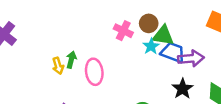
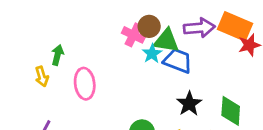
pink cross: (123, 31) -> (133, 35), moved
purple arrow: (191, 58) -> (199, 28), moved
green arrow: (71, 60) -> (57, 55), moved

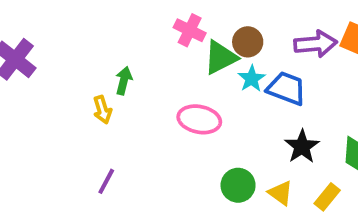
pink cross: (133, 35) -> (190, 30), moved
green triangle: (166, 41) -> (221, 57), moved, turned -36
pink ellipse: (85, 84) -> (199, 119), moved, turned -72

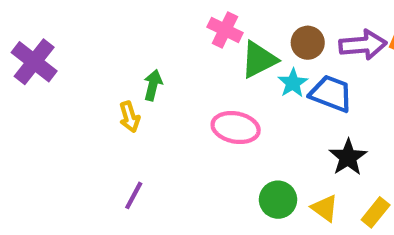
brown circle: (248, 42) -> (308, 43), moved

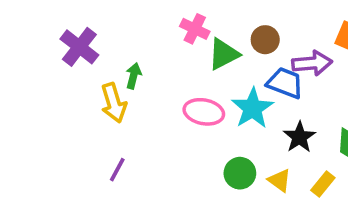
purple arrow: (363, 45) -> (312, 63), moved
purple cross: (34, 62) -> (79, 47), moved
cyan star: (293, 83) -> (253, 108), moved, size x1.6
yellow arrow: (130, 117) -> (114, 103), size x1.5

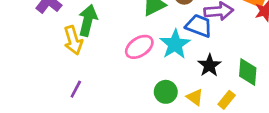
green arrow: (133, 76) -> (88, 20), size x1.6
pink ellipse: (204, 112) -> (139, 47), turned -44

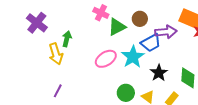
green arrow: (88, 20) -> (67, 39), size x0.7
blue trapezoid: (199, 26) -> (151, 43), turned 130

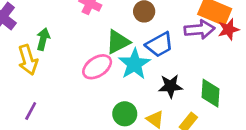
green triangle: (117, 27) -> (118, 42), moved
purple arrow: (166, 32) -> (199, 29), moved
black star: (159, 73) -> (170, 86), turned 30

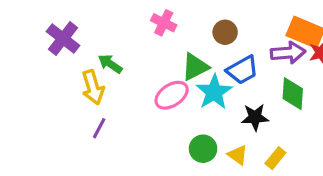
green arrow: (43, 39) -> (110, 64), turned -70
green diamond: (211, 93) -> (293, 94), moved
purple line: (31, 111) -> (99, 128), moved

